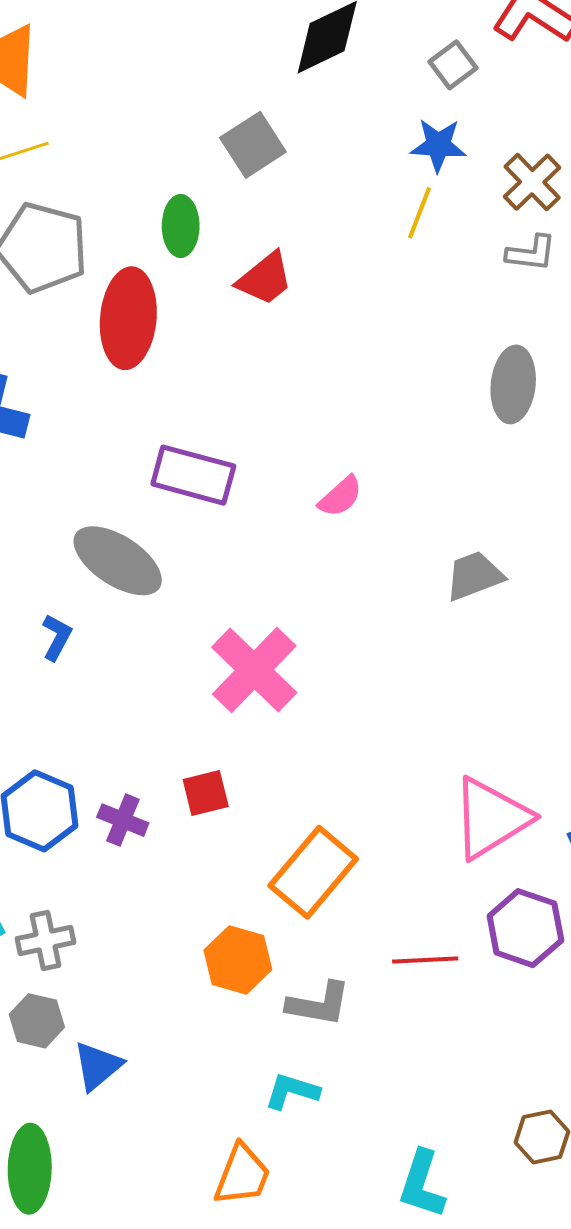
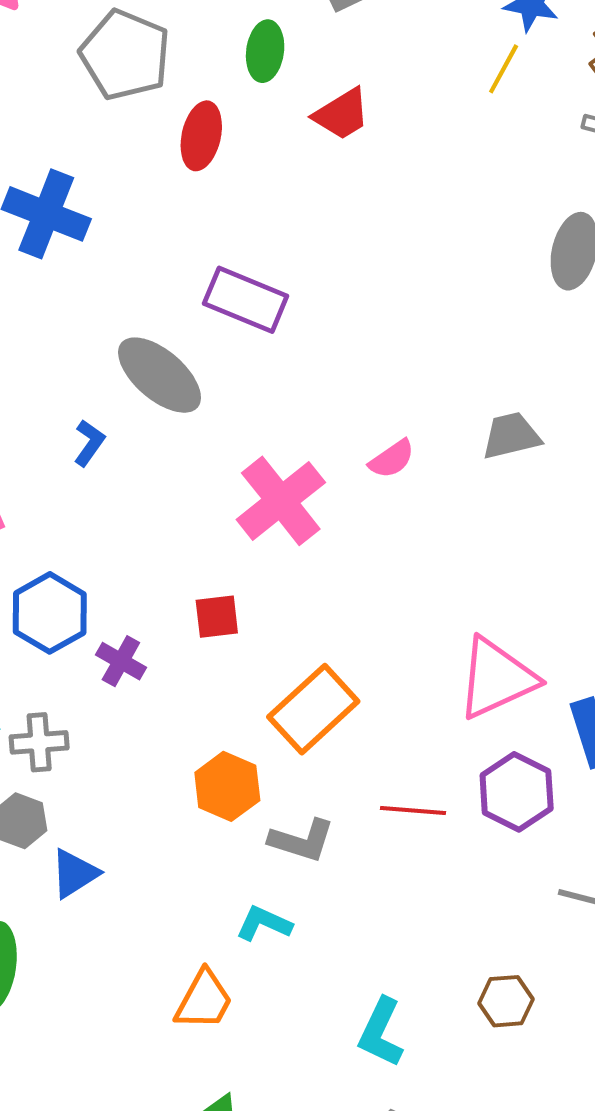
red ellipse: (128, 318) -> (201, 136), size x0.7
pink semicircle: (340, 497) -> (392, 459), moved
purple cross: (123, 820) -> (121, 661), moved

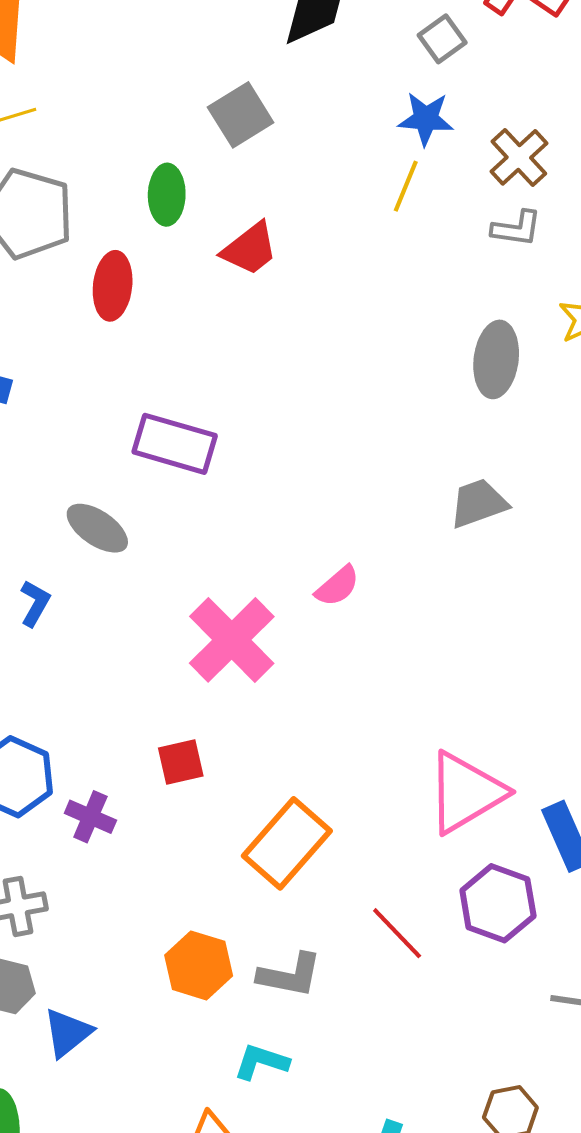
gray ellipse: (160, 375) -> (97, 528), size x0.7
gray trapezoid: (511, 436) -> (478, 503), moved
orange hexagon: (227, 786) -> (199, 965), moved
red line: (413, 811) -> (397, 933), turned 48

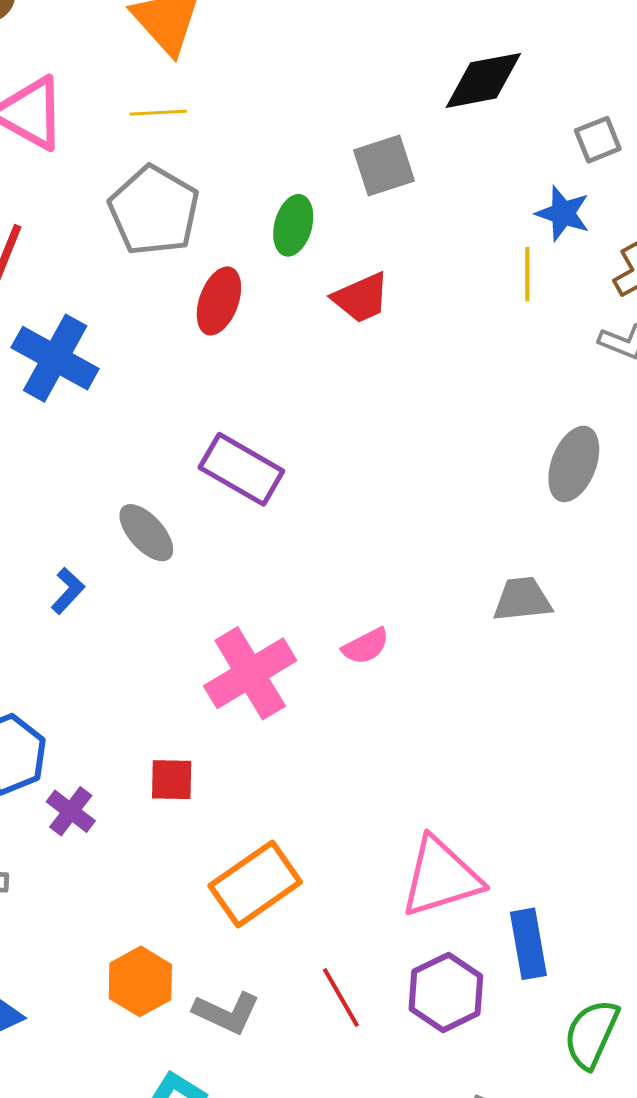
yellow line: (406, 186) -> (527, 274), turned -36

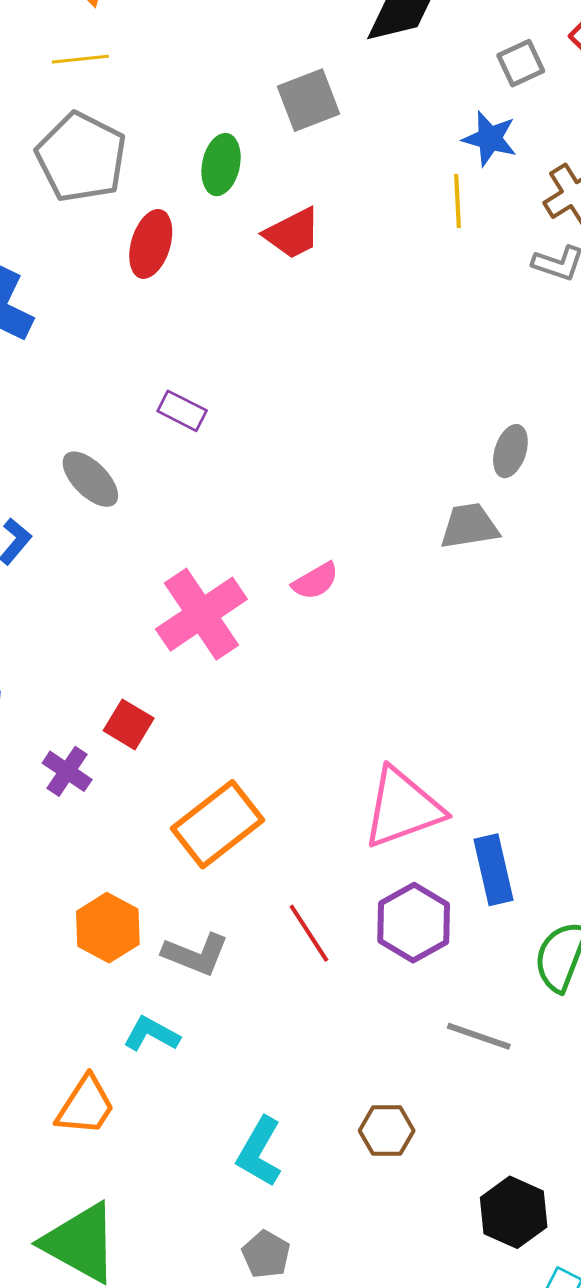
gray ellipse: (574, 464) -> (510, 451), moved, size x0.7
purple rectangle: (241, 469) -> (182, 411), size x0.6
red square: (172, 780) -> (129, 724), turned 33
purple cross: (71, 811) -> (67, 771), moved

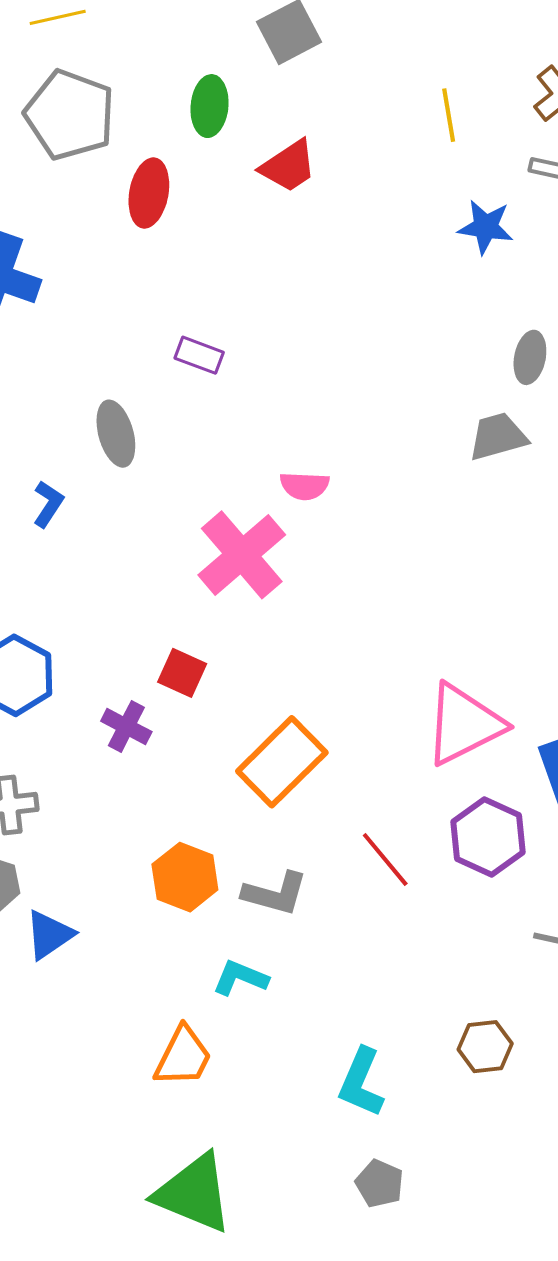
blue star: (490, 139) -> (486, 227), moved
gray ellipse: (90, 479) -> (116, 434), turned 36
pink semicircle: (315, 581) -> (305, 486), moved, turned 39

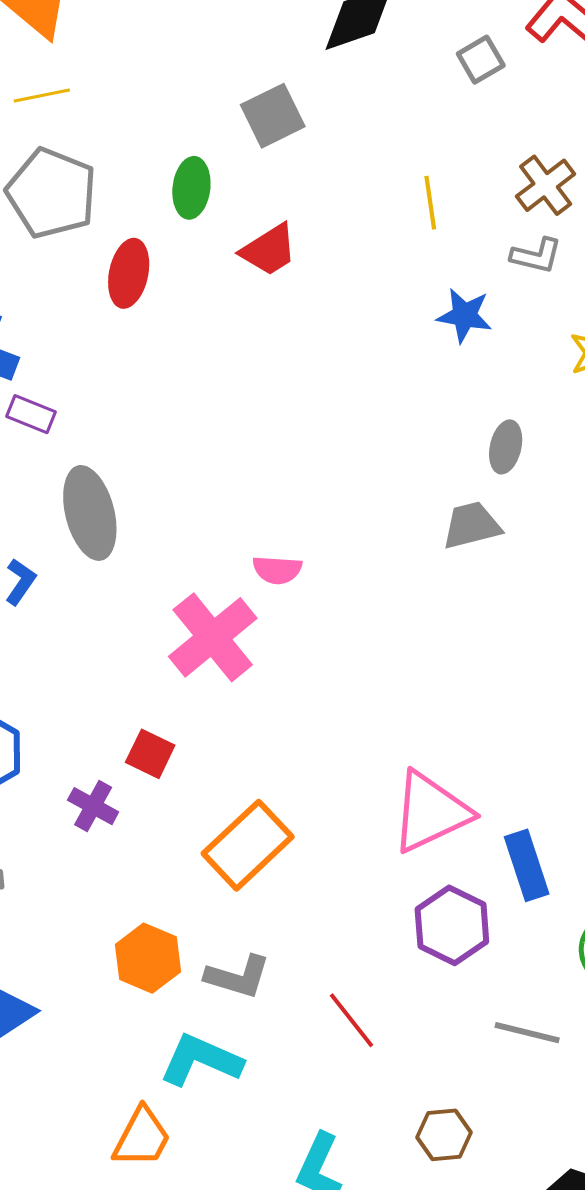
purple rectangle: (199, 355) -> (31, 414), moved
gray ellipse: (116, 434) -> (90, 513), size x1.4
red line: (385, 859) -> (352, 1020), moved
cyan L-shape: (240, 978) -> (201, 1060), size x1.5

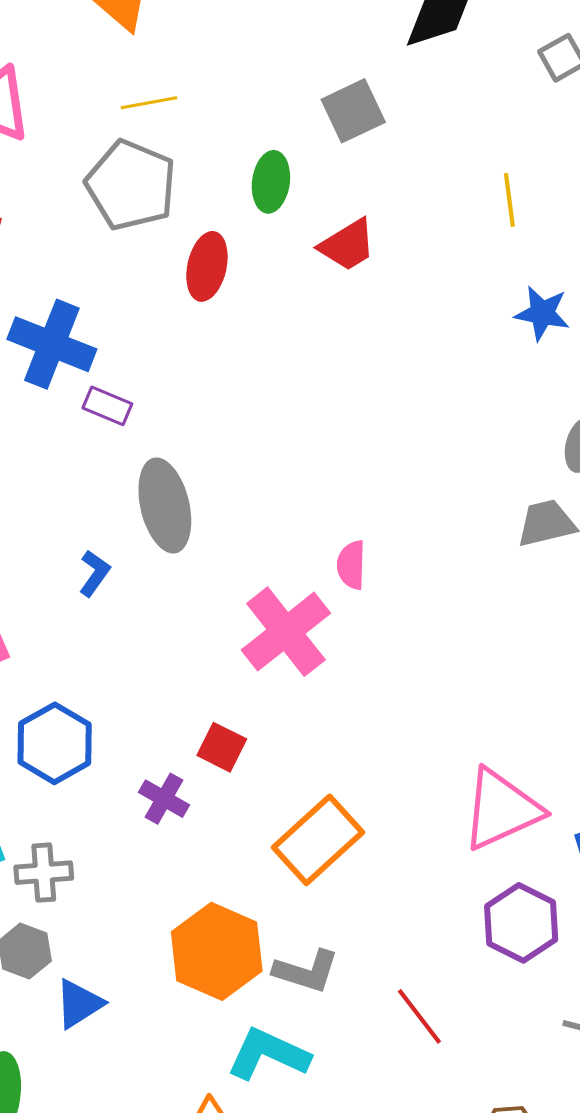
yellow line: (42, 96) -> (149, 103), moved
pink semicircle: (277, 570) -> (351, 565), turned 87
orange hexagon: (148, 958) -> (217, 951), size x1.4

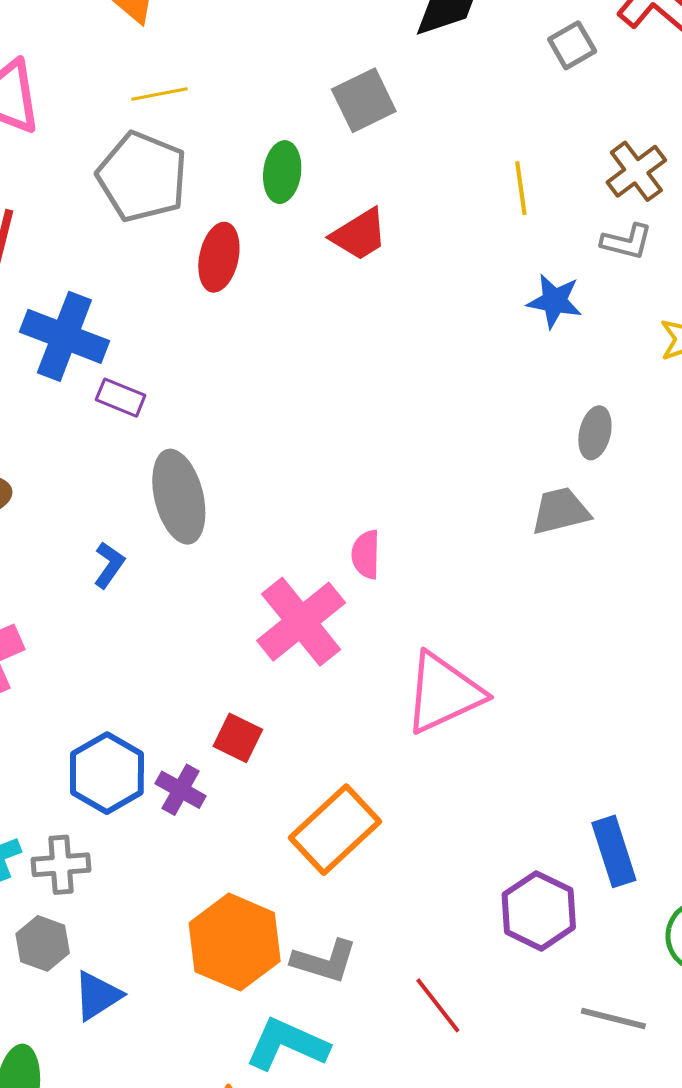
blue hexagon: (55, 743) -> (107, 773), moved
pink triangle: (501, 809) -> (444, 693), moved

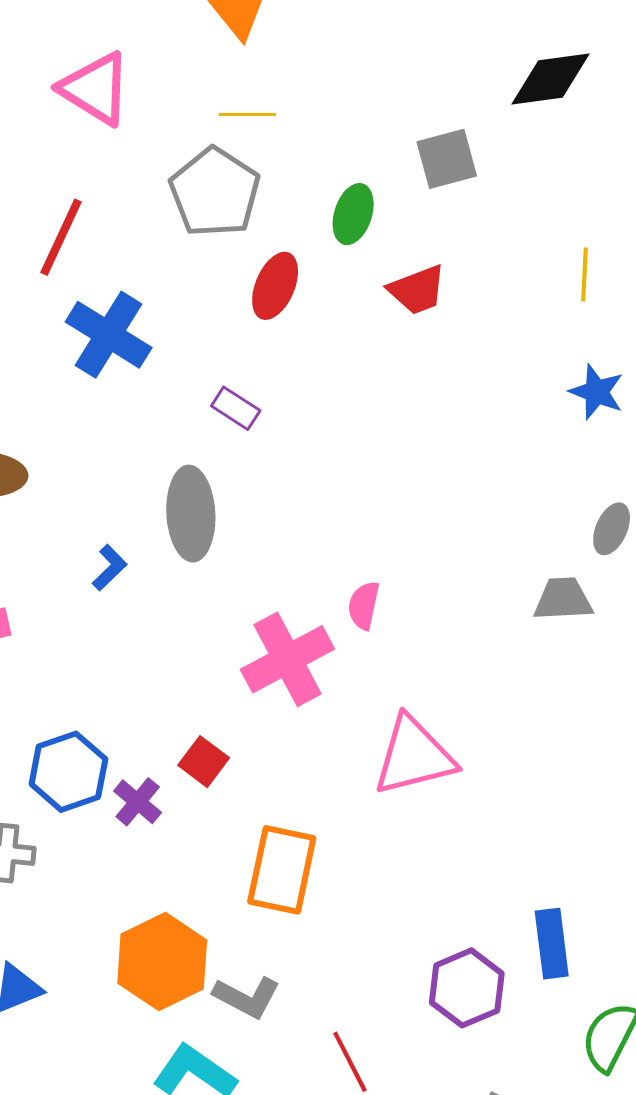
purple rectangle: (121, 398) -> (236, 408), moved
orange rectangle: (335, 830) -> (282, 870), turned -46

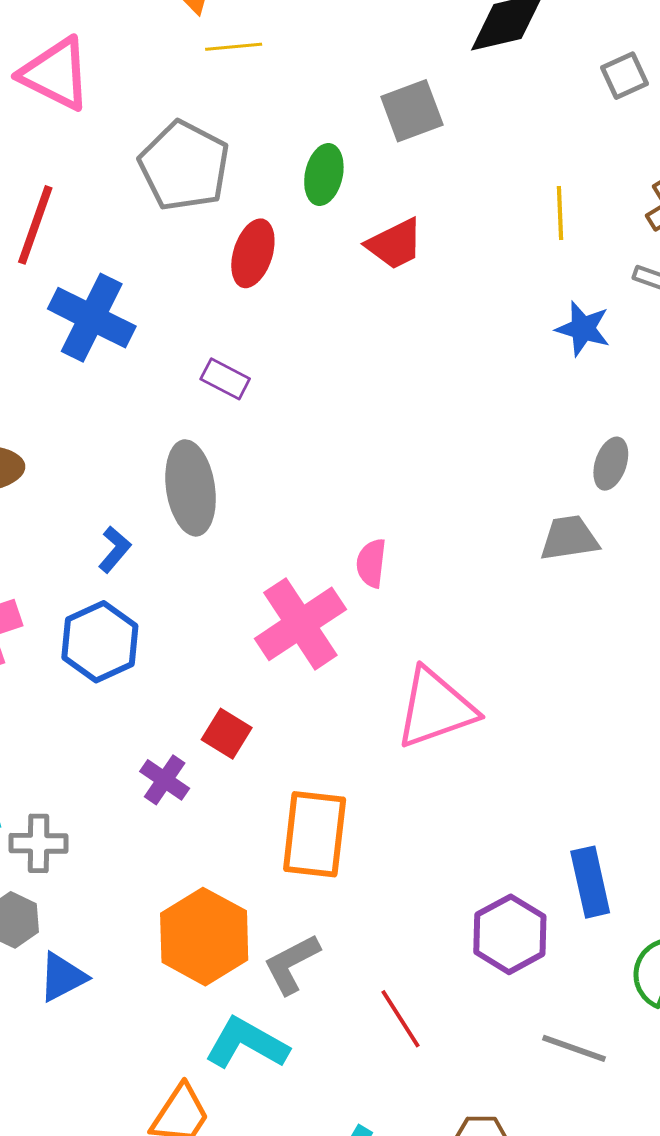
yellow line: (247, 114) -> (234, 47), moved
blue hexagon: (68, 772) -> (100, 642), moved
gray L-shape: (247, 997) -> (292, 964), turned 130

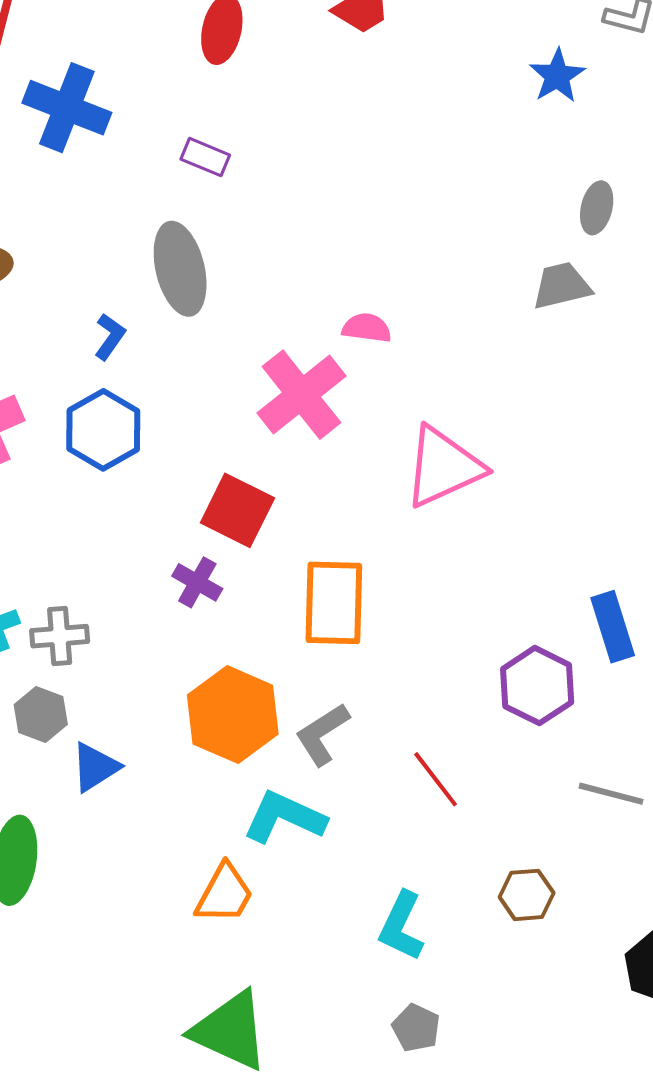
blue star: (583, 329) -> (557, 76), turned 30
pink semicircle: (371, 563) -> (367, 328), turned 96
red square: (227, 734) -> (237, 510), size x1.5
purple cross: (165, 780) -> (197, 582), moved

